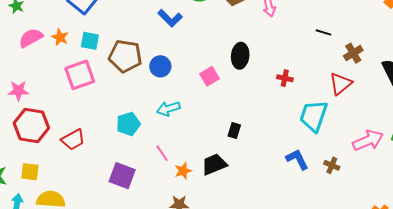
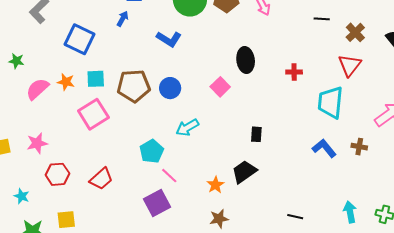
red hexagon: (31, 126) -> (57, 174), size x0.7
pink line: (162, 153) -> (169, 176), moved
purple square: (122, 176) -> (157, 203), turned -36

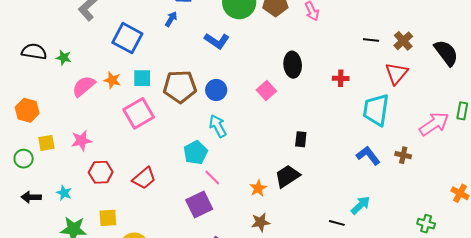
black line: (322, 19) -> (371, 40), moved
cyan arrow: (187, 127) -> (218, 126), moved, turned 90
cyan arrow: (350, 212) -> (361, 205), moved, turned 55

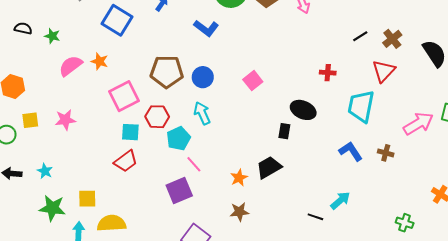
black line: (371, 40) -> (360, 36), turned -42
black semicircle: (34, 52) -> (23, 28), size x0.7
black ellipse: (293, 65) -> (303, 110), moved, turned -65
cyan square: (142, 78) -> (130, 132), moved
red hexagon: (101, 172) -> (157, 117), moved

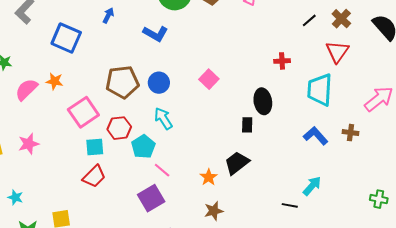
black ellipse: (303, 110) -> (263, 101), turned 65

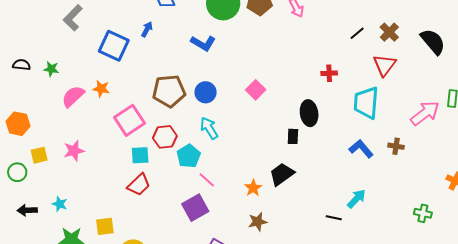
blue arrow: (108, 15) -> (147, 29), moved

